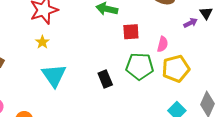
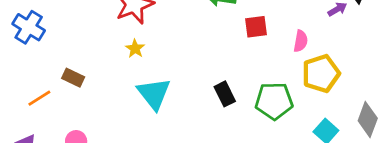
green pentagon: (140, 66) -> (274, 101), moved

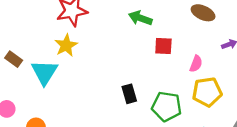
yellow star: (135, 49) -> (66, 45), size x1.5
cyan triangle: (154, 94) -> (44, 72), moved

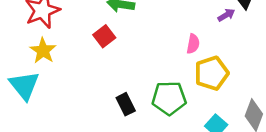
red square: (163, 46) -> (104, 36), moved, turned -30
black rectangle: (129, 94) -> (126, 104), moved

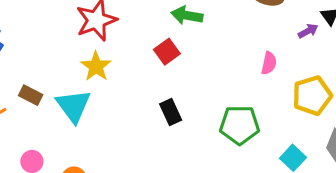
yellow pentagon: (211, 73) -> (312, 96), moved
black rectangle: (126, 104) -> (171, 112), moved

